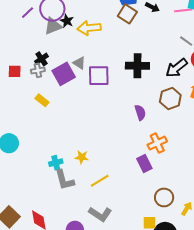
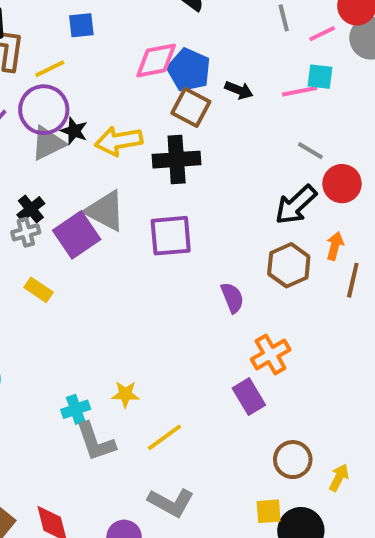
gray triangle: (79, 63) -> (105, 211), size x1.6
black cross: (137, 66) -> (177, 160), moved
purple square: (99, 76) -> (171, 236), moved

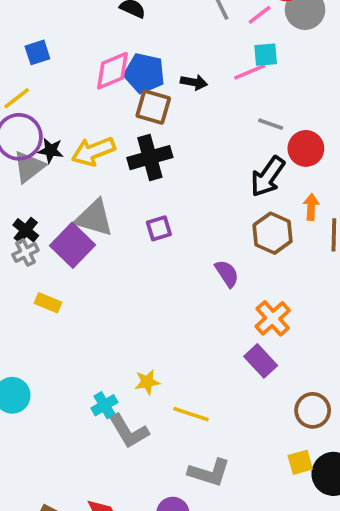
purple square: (171, 236) -> (159, 228), size x0.6
yellow line: (164, 437) -> (191, 414), turned 66

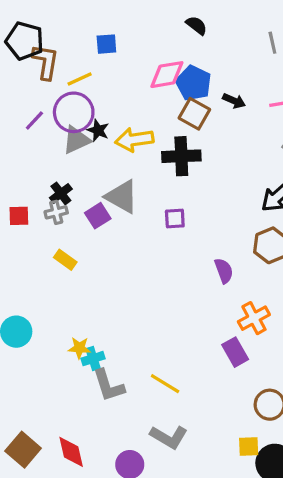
purple square: (73, 245) -> (98, 216), size x0.7
yellow star: (147, 382) -> (79, 348), moved

